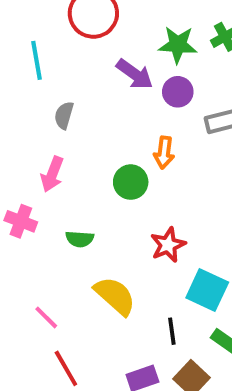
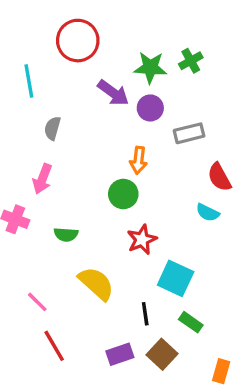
green circle: (131, 182) -> (123, 194), moved

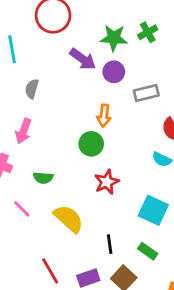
cyan square: (176, 278) -> (153, 210), moved
pink line: (37, 302) -> (22, 209), moved
red line: (54, 346) -> (50, 271), moved

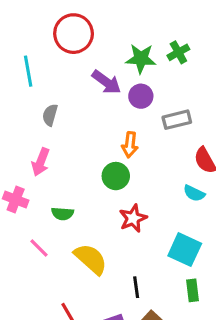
green rectangle: (148, 251) -> (192, 290), moved, turned 48

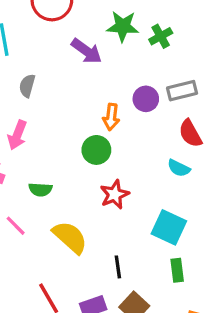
green cross: (178, 52) -> (161, 36), moved
purple circle: (141, 96) -> (146, 99), moved
gray rectangle: (177, 120) -> (182, 91), moved

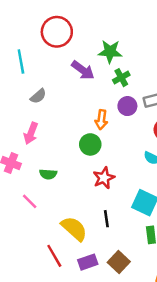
green cross: (161, 36) -> (121, 78), moved
gray semicircle: (27, 86) -> (38, 96), turned -147
yellow semicircle: (70, 237) -> (74, 229), moved
black line: (118, 267) -> (106, 219), moved

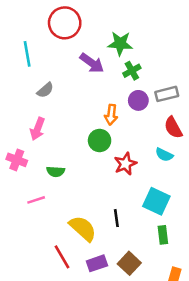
red star: (104, 178) -> (125, 164), moved
pink line: (30, 201) -> (36, 200), turned -63

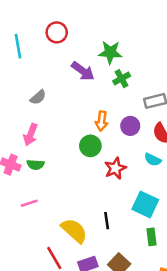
red circle: (65, 23) -> (57, 32), size x0.7
cyan line: (27, 54) -> (18, 46), moved
purple circle: (138, 100) -> (130, 126), moved
green semicircle: (56, 172) -> (36, 165), moved

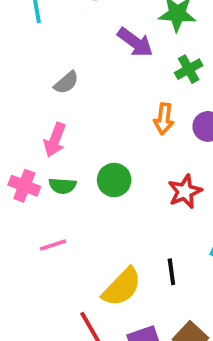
green cross: (122, 79) -> (189, 69), moved
green circle: (90, 146) -> (114, 180), moved
yellow semicircle: (74, 231) -> (122, 287), turned 92

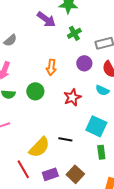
orange arrow: (164, 119) -> (51, 67), moved
black line: (171, 272) -> (65, 139), turned -72

